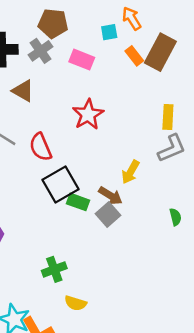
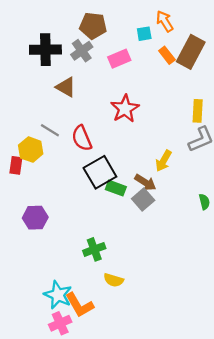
pink rectangle: (82, 60) -> (119, 59), turned -45

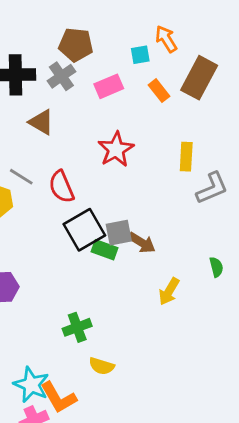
orange rectangle: (167, 55) -> (159, 91), moved
yellow rectangle: (198, 111) -> (186, 157), moved
yellow arrow: (164, 161) -> (169, 291), moved
gray square: (143, 199) -> (119, 233), moved, turned 30

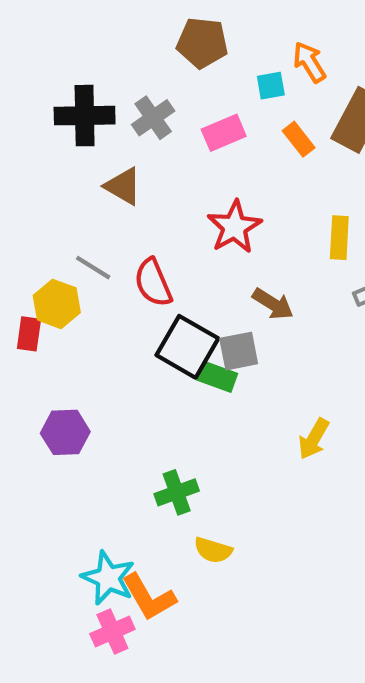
brown pentagon: (76, 45) -> (202, 43), moved
black square: (84, 230) -> (187, 347), turned -30
brown arrow: (142, 243) -> (273, 304), moved

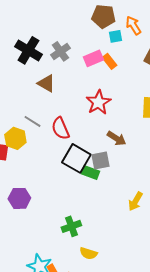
brown pentagon: (202, 43) -> (103, 16), moved
black cross: (85, 116) -> (28, 50), turned 32
orange rectangle: (299, 139) -> (109, 61), moved

